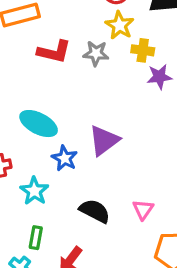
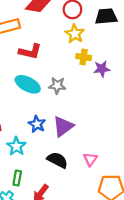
yellow cross: (143, 50) -> (84, 57), moved
gray star: (96, 53) -> (57, 86), moved
cyan ellipse: (39, 124) -> (28, 84), moved
purple triangle: (104, 141) -> (63, 126), moved

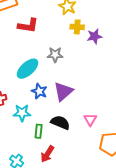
cyan ellipse: (28, 84) -> (28, 69), moved, turned -65
cyan star: (16, 146) -> (22, 113), turned -30
green rectangle: (17, 178) -> (39, 131), moved

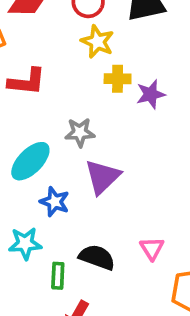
purple triangle: (63, 91) -> (103, 177), moved

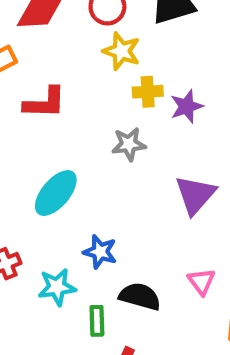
gray star: (80, 132) -> (129, 144), moved
purple triangle: (103, 177) -> (195, 195), moved
blue star: (55, 202) -> (100, 252), moved

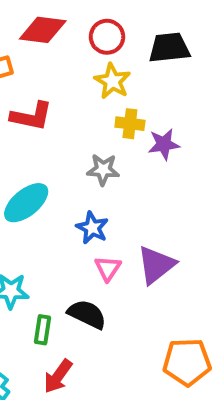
purple triangle: (195, 195) -> (156, 265), moved
blue star: (100, 252) -> (92, 228), moved
pink triangle: (202, 282) -> (108, 268), moved

